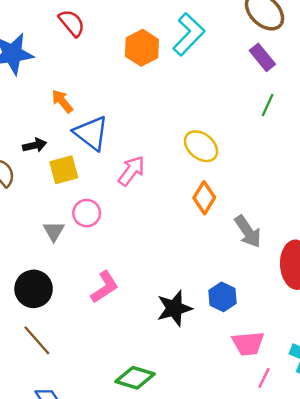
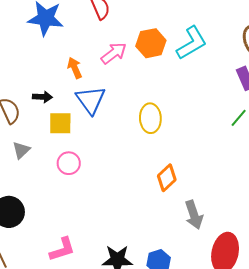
yellow ellipse: (201, 146) -> (150, 118), moved, turned 32
pink arrow: (131, 171) -> (114, 53), moved
gray triangle: (54, 231) -> (21, 150), moved
pink L-shape: (104, 287) -> (62, 249), moved

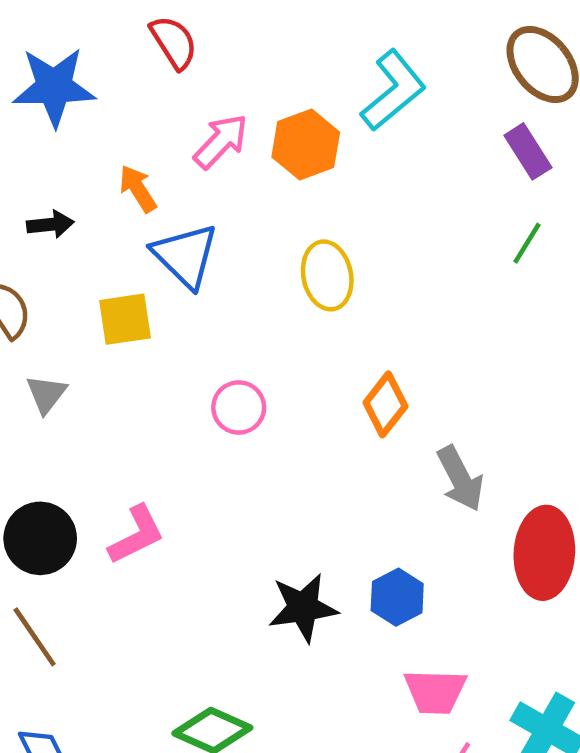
orange hexagon: (151, 43) -> (306, 145), moved
black arrow: (42, 97) -> (50, 224), moved
pink circle: (69, 163) -> (239, 407), moved
pink L-shape: (62, 249) -> (136, 535), moved

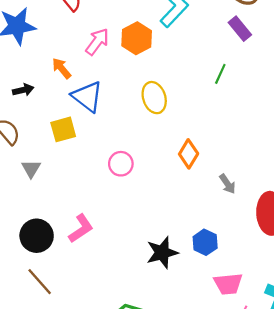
green line: (527, 243) -> (220, 74), moved
gray arrow: (460, 479) -> (227, 184), size x0.7

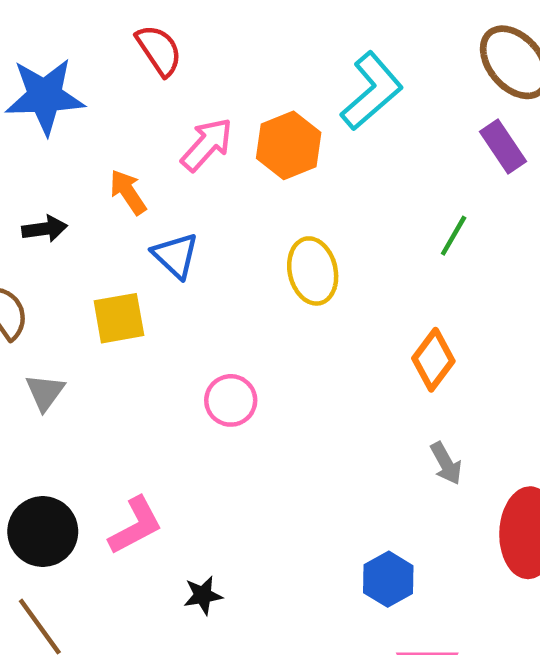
blue triangle: (87, 97) -> (175, 255), size x0.7
orange diamond: (189, 154) -> (433, 360), moved
black star: (162, 253) -> (203, 595), moved, size x0.6

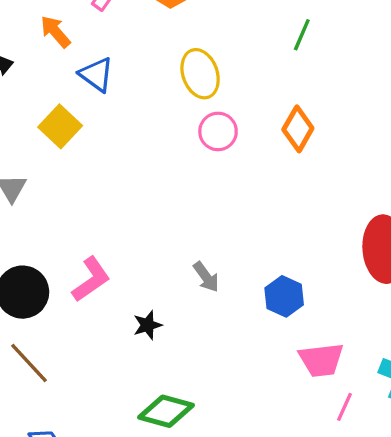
yellow square: (119, 318) -> (60, 126), turned -30
pink circle: (231, 400) -> (218, 131), moved
gray arrow: (446, 463) -> (206, 277), moved

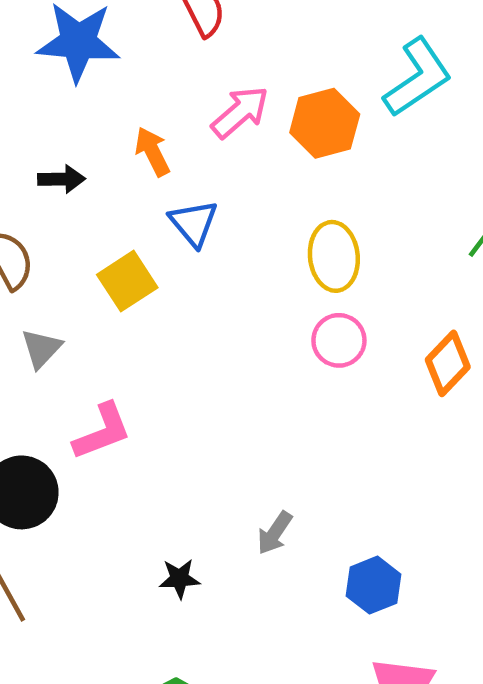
gray arrow: (206, 277) -> (275, 533), turned 56
pink L-shape: (91, 279) -> (102, 431), moved

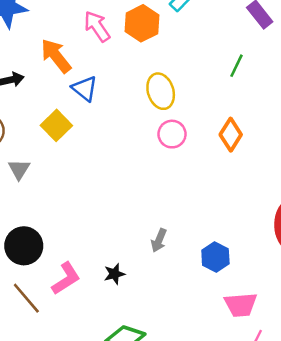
pink arrow: (240, 112) -> (97, 26), turned -72
orange arrow: (152, 152) -> (56, 56), size x1.4
pink L-shape: (102, 431) -> (66, 278), moved

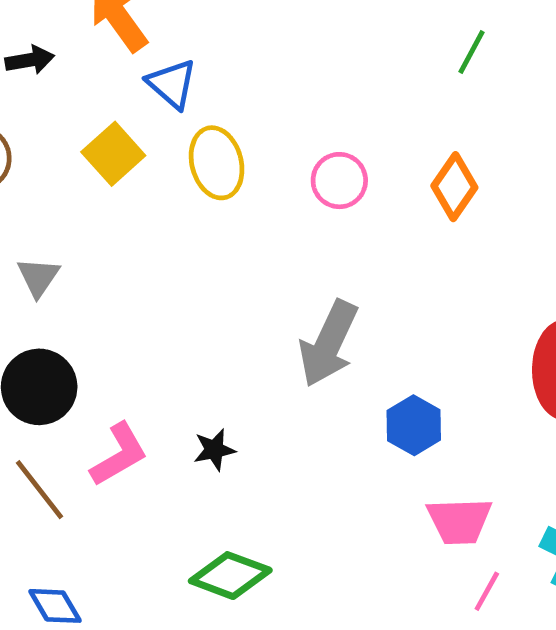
yellow ellipse: (161, 91) -> (217, 163), moved
gray triangle: (19, 169) -> (38, 277), moved
gray arrow: (159, 240) -> (328, 344), moved, size x1.8

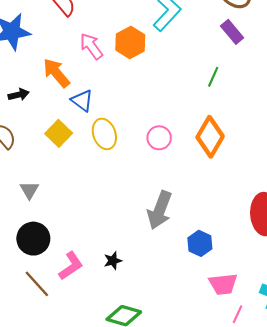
orange diamond: (454, 187) -> (210, 137), size x1.4

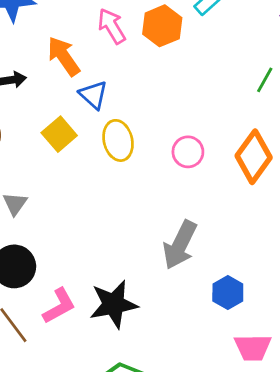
black star: (113, 261) -> (114, 304), size x2.0

